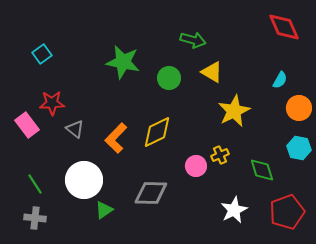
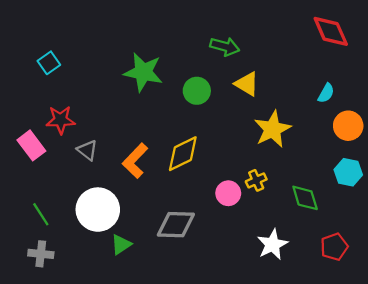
red pentagon: (287, 212) -> (334, 247), size x0.7

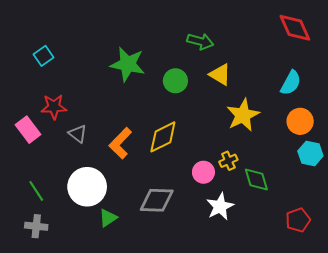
cyan semicircle: (326, 93) -> (291, 83), size x1.4
orange circle: (348, 126) -> (300, 121), moved
green diamond: (305, 198) -> (256, 179), moved
white star: (272, 244) -> (220, 206), moved

